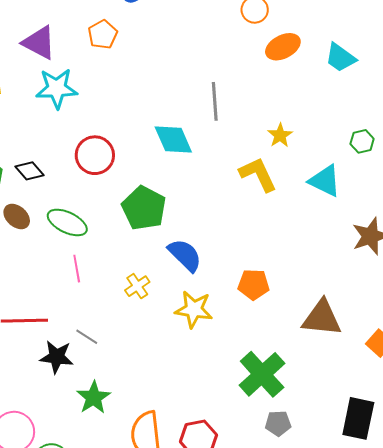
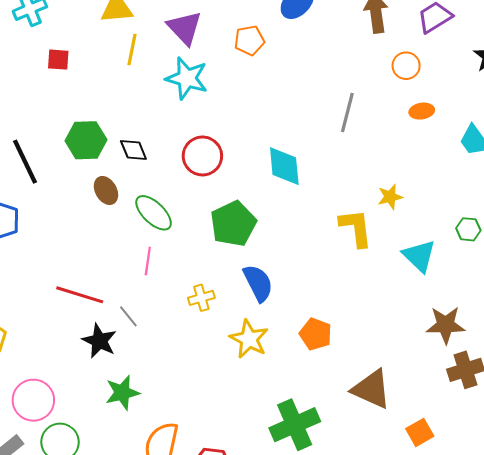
orange ellipse: (283, 47) -> (422, 111), size x0.7
gray line: (215, 101) -> (347, 113), moved
gray line: (87, 337) -> (128, 316), moved

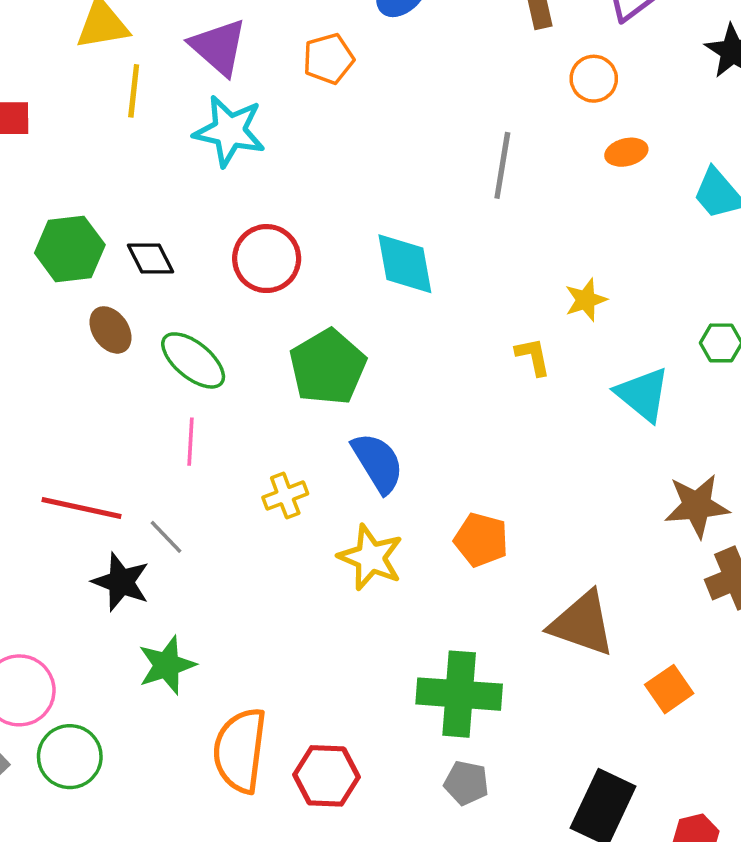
yellow L-shape: (356, 228) -> (533, 357), size x0.6
green cross: (295, 425) -> (459, 694), turned 33

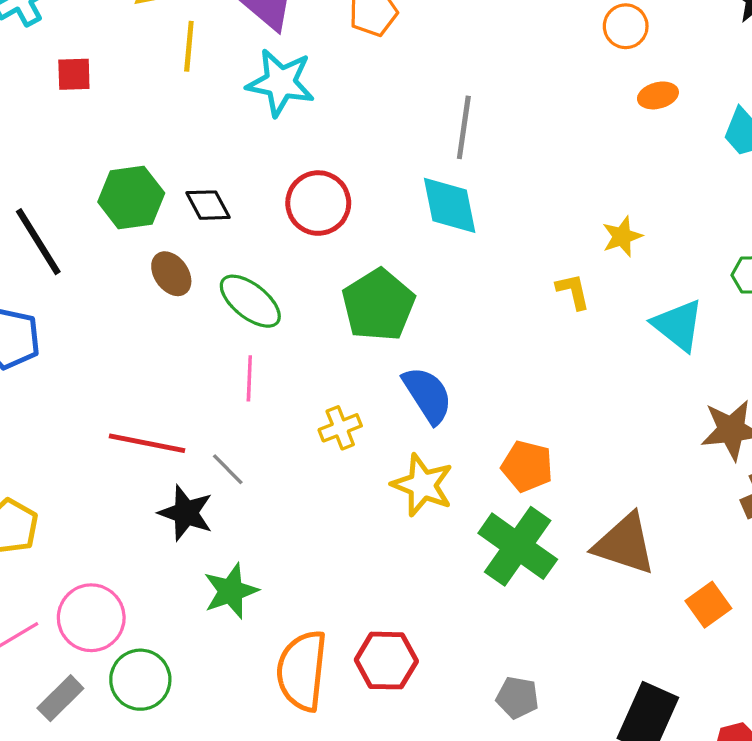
gray line: (502, 165) -> (464, 127), moved
green cross: (459, 694) -> (518, 546), moved, turned 32
red hexagon: (326, 776) -> (386, 661), moved

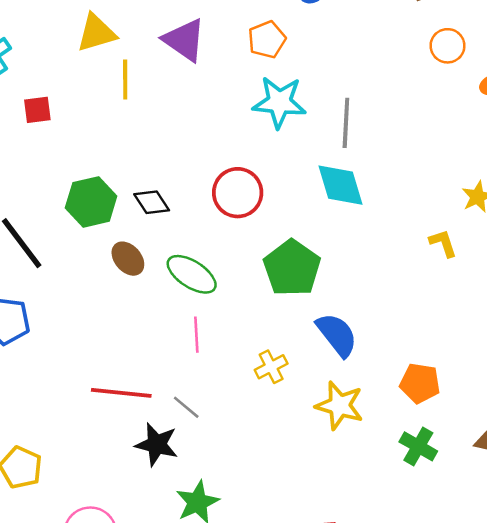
orange circle: (626, 26) -> (447, 46), moved
cyan star: (281, 83) -> (279, 102), moved
green cross: (518, 546) -> (418, 446), size x0.6

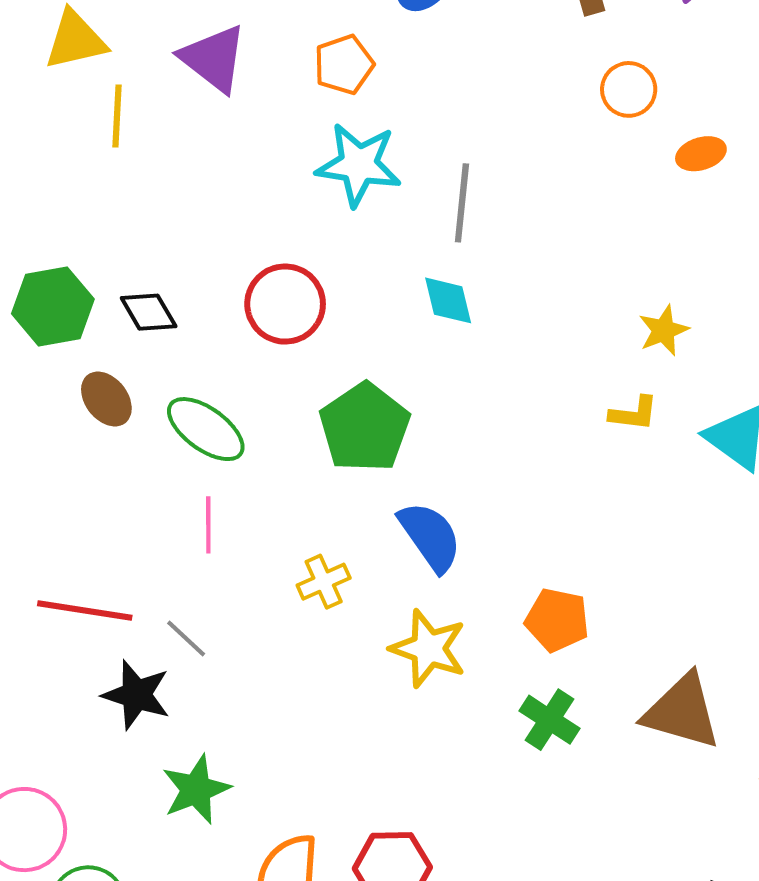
cyan diamond: (340, 185) -> (448, 300), size x0.7
yellow L-shape: (443, 243) -> (634, 413), moved, turned 112

